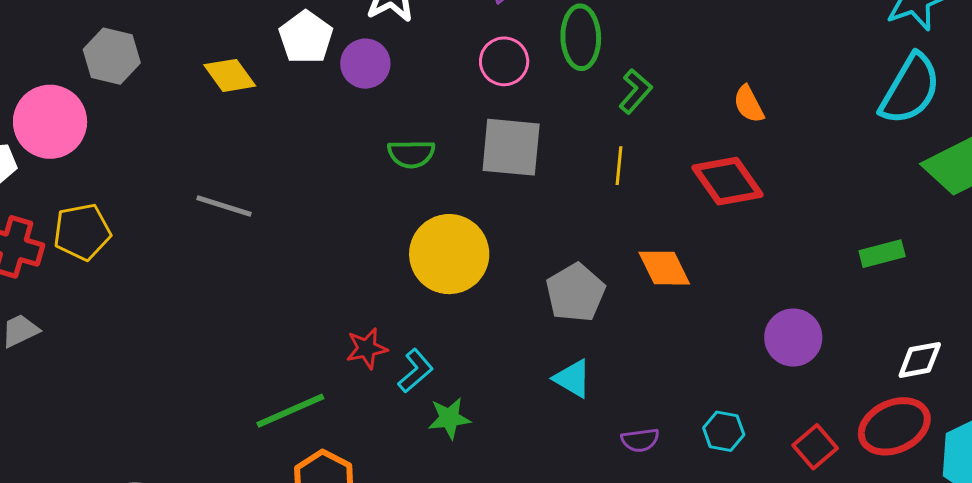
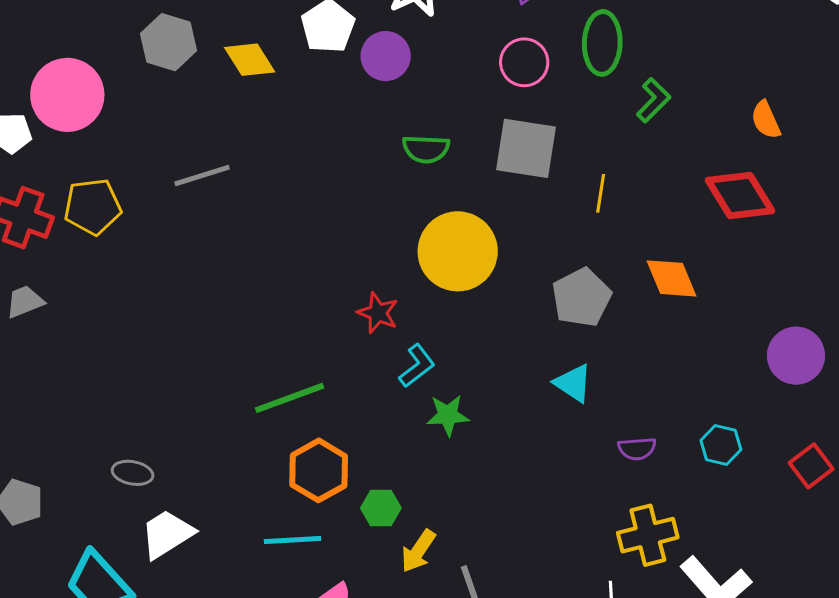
gray hexagon: (112, 56) -> (169, 42), moved
yellow line: (619, 166) -> (601, 193), moved
gray line: (224, 206) -> (202, 175), moved, turned -38
red star: (367, 348) -> (378, 313), moved, turned 30

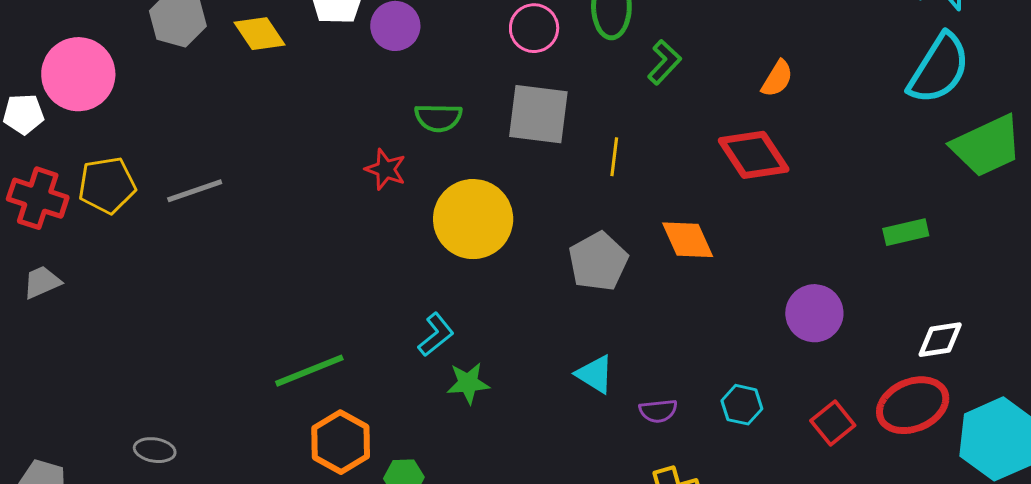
orange semicircle: (766, 120) -> (777, 79), turned -123
gray line: (202, 175) -> (195, 191), moved
red star: (378, 313) -> (386, 169), moved
cyan triangle: (573, 383) -> (595, 374), moved

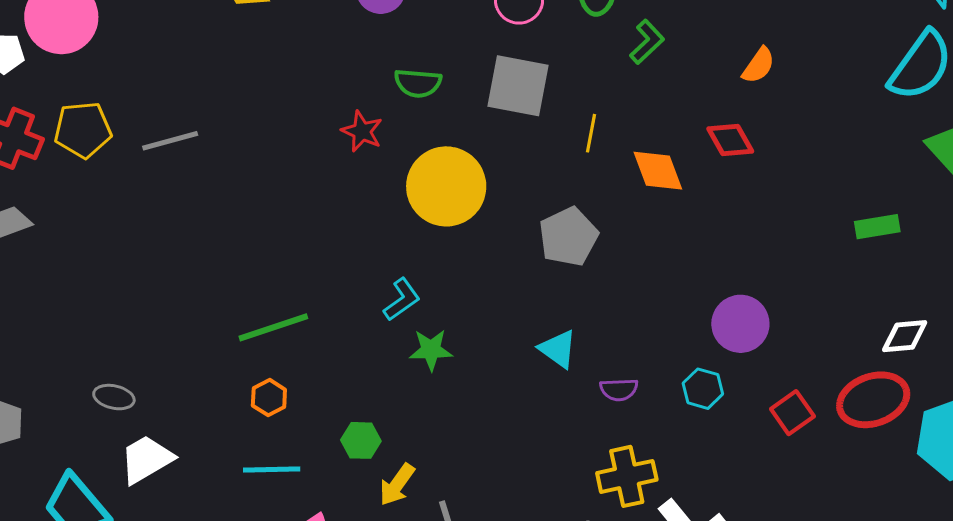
red diamond: (754, 155) -> (730, 140), size x0.7
orange diamond: (688, 240) -> (658, 171), moved
purple circle: (814, 313) -> (740, 324), moved
orange hexagon: (341, 442) -> (269, 398), moved, size x0.6

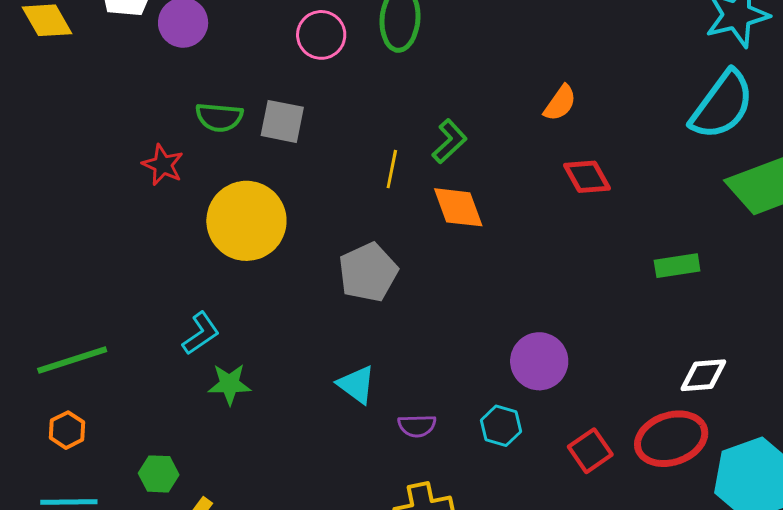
green L-shape: (647, 42) -> (450, 141), moved
gray square: (518, 86) -> (282, 121), moved, size x0.7
red diamond: (730, 140) -> (587, 177), moved

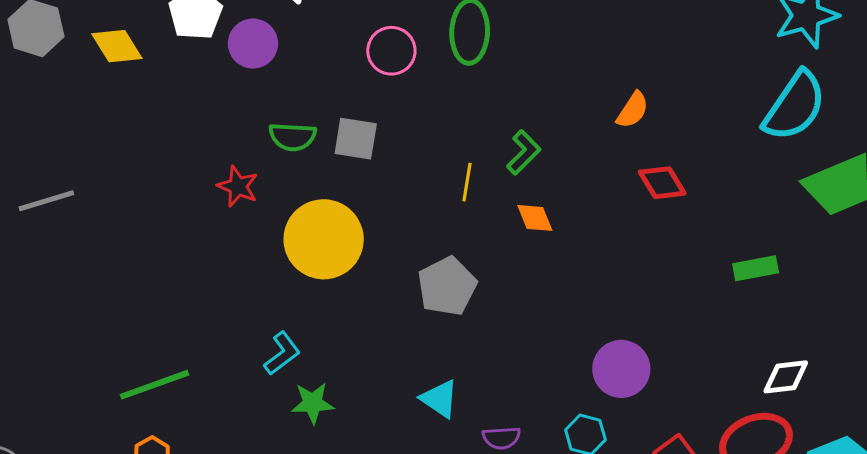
orange diamond: (458, 207) -> (535, 218), size x0.7

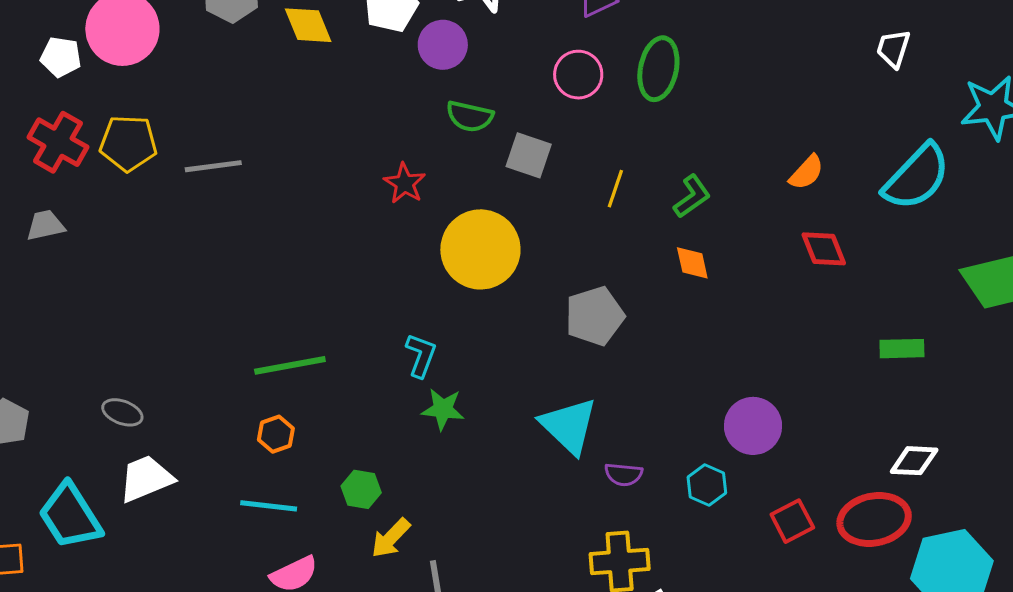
cyan semicircle: (795, 106) -> (917, 177), moved
green semicircle: (293, 137) -> (470, 116), moved
yellow line: (467, 182) -> (615, 189), moved
cyan L-shape: (282, 353) -> (421, 355), turned -42
cyan triangle: (440, 399) -> (569, 426), size x1.5

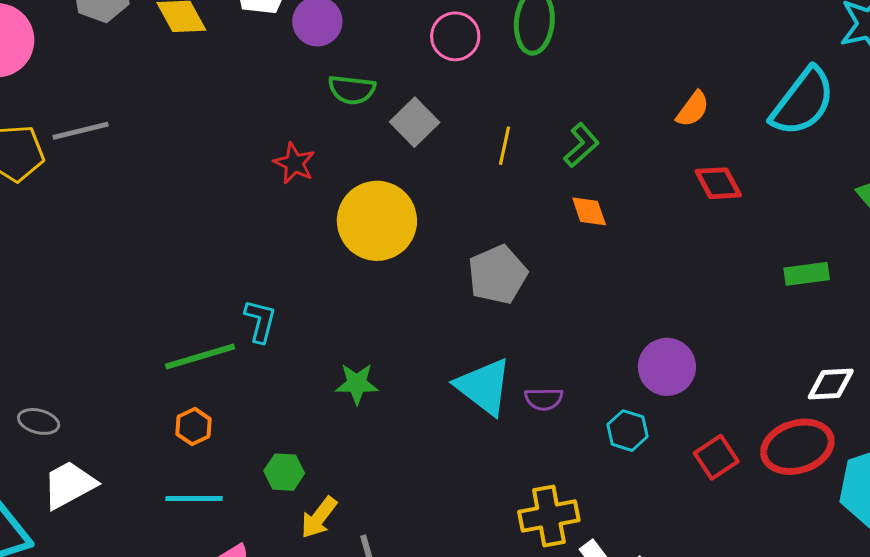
gray square: (529, 155) -> (415, 122), turned 33
gray line: (213, 166) -> (81, 131), moved
cyan L-shape: (421, 355) -> (260, 321), moved
purple semicircle: (624, 474) -> (544, 399), moved

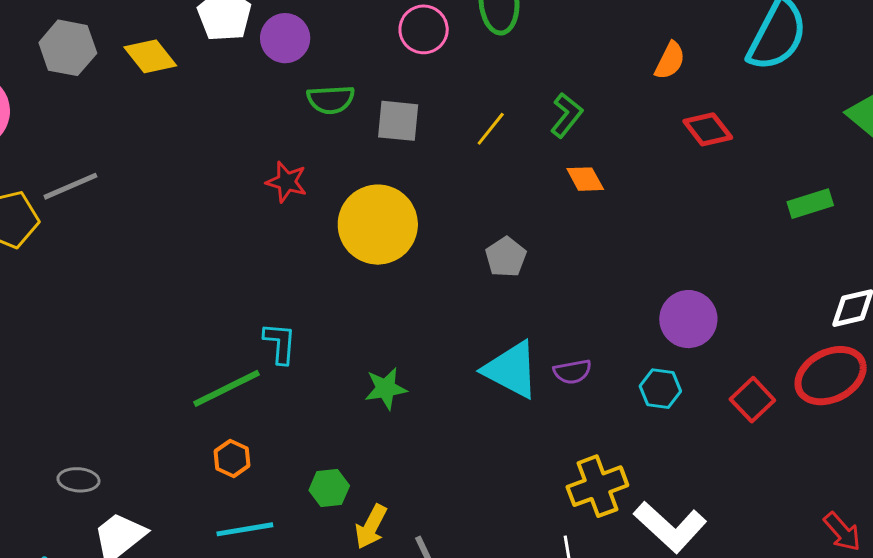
gray square: (415, 122) -> (398, 121), turned -30
yellow line: (504, 146) -> (491, 129), turned 36
gray pentagon: (498, 275) -> (506, 257), size x0.7

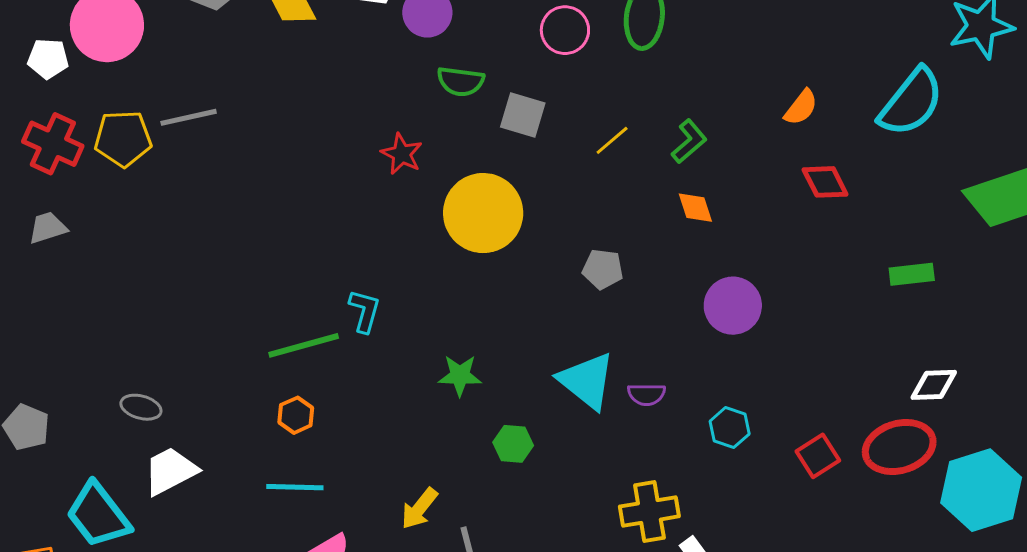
gray pentagon: (506, 257) -> (603, 269), turned 30
purple circle: (688, 319) -> (733, 306), moved
green hexagon: (329, 488) -> (513, 444), moved

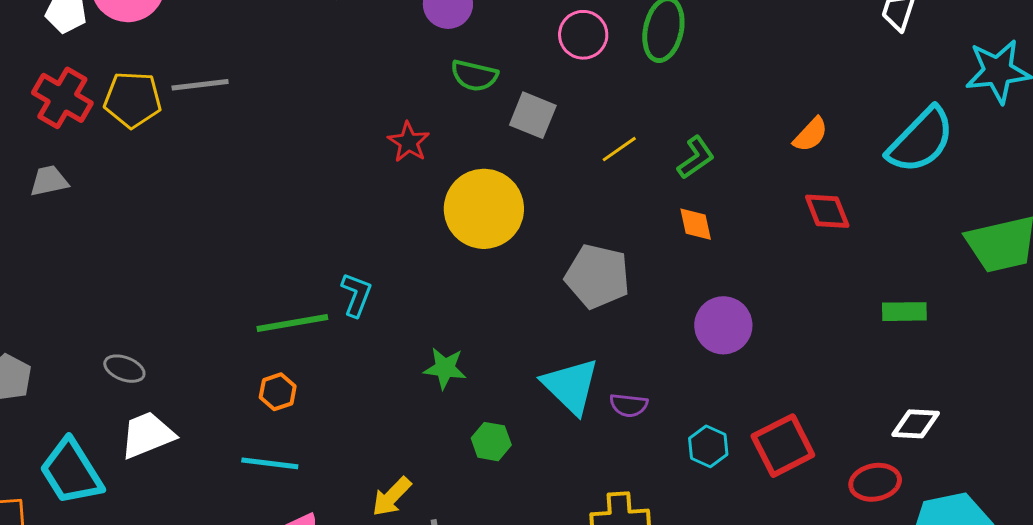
gray pentagon: (603, 269) -> (597, 276), size x1.6
red ellipse: (899, 447) -> (875, 482), size x0.7
red square: (818, 456) -> (783, 446), moved, size x1.4

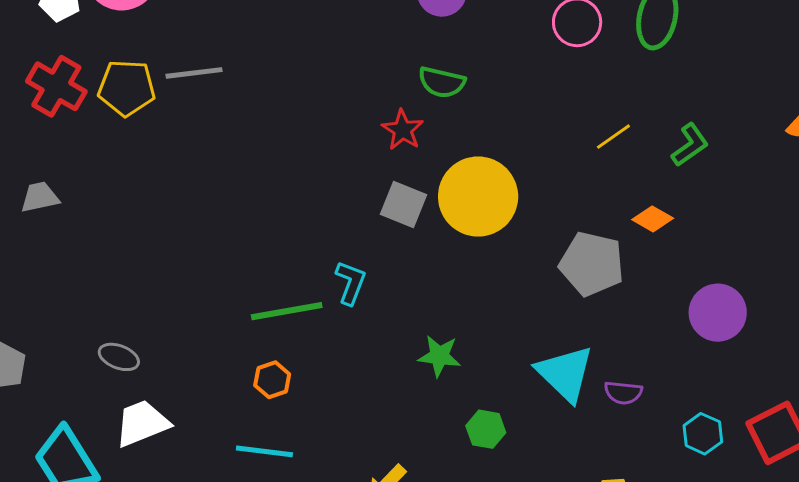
green semicircle: (474, 76) -> (442, 82), moved
gray square: (533, 115) -> (404, 205), moved
gray trapezoid: (49, 181) -> (40, 197), moved
orange diamond: (696, 224) -> (653, 219), moved, turned -48

